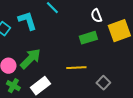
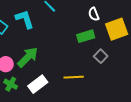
yellow line: (76, 68) -> (74, 77), moved
gray square: (103, 83) -> (101, 56), moved

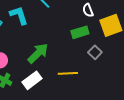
green arrow: (28, 57) -> (38, 53), moved

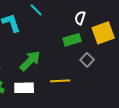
white semicircle: (88, 10) -> (80, 18), turned 40
white rectangle: (32, 80) -> (24, 88), turned 36

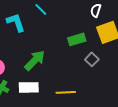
white semicircle: (80, 18) -> (96, 10), moved
yellow line: (60, 81) -> (66, 92), moved

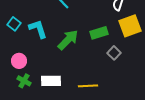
cyan L-shape: (16, 22) -> (38, 29), moved
green arrow: (35, 60) -> (68, 40), moved

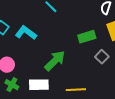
cyan L-shape: (38, 29) -> (26, 33), turned -35
green arrow: (68, 40) -> (55, 61), moved

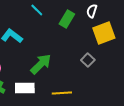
green rectangle: (87, 37) -> (67, 19), moved, turned -42

